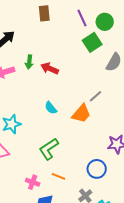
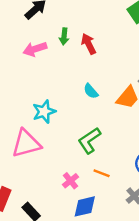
red arrow: (50, 68) -> (89, 44), turned 42
pink cross: (33, 182) -> (71, 181), turned 32

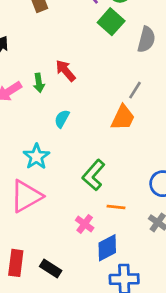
green arrow: (64, 36) -> (39, 83), moved
cyan semicircle: (91, 91) -> (62, 119), moved, turned 84

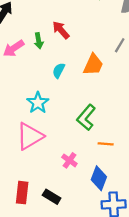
orange trapezoid: (123, 118) -> (93, 65), moved
pink cross: (85, 224) -> (69, 160), moved
blue diamond: (107, 248) -> (99, 178), turned -40

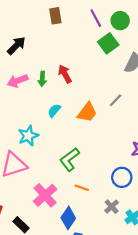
pink cross: (69, 160) -> (45, 195), size x1.6

